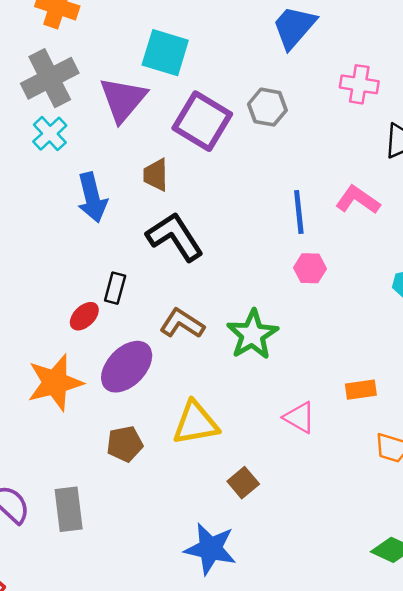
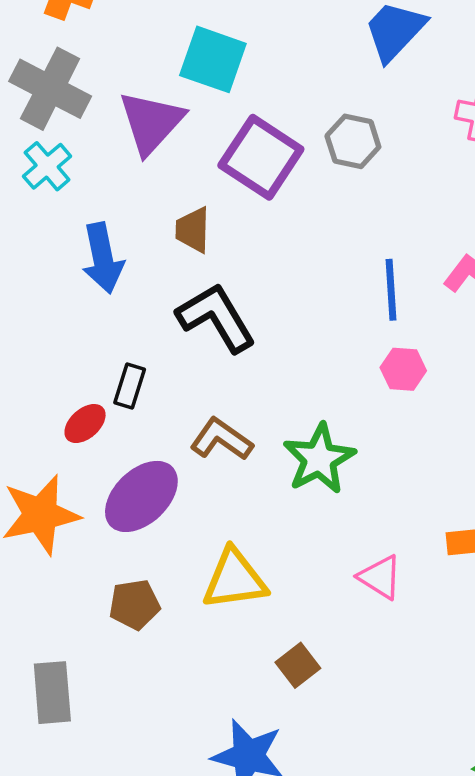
gray cross: (50, 78) -> (50, 89), turned -38

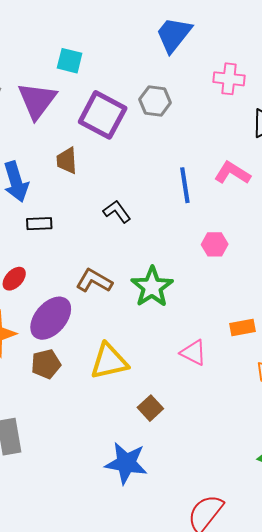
cyan square: (213, 59) -> (70, 61), size x0.7
black L-shape: (216, 318) -> (117, 212), moved, size x0.6
pink hexagon: (403, 369) -> (215, 244), moved
black rectangle: (130, 386) -> (39, 224), moved, turned 75
brown pentagon: (134, 605) -> (46, 364), moved

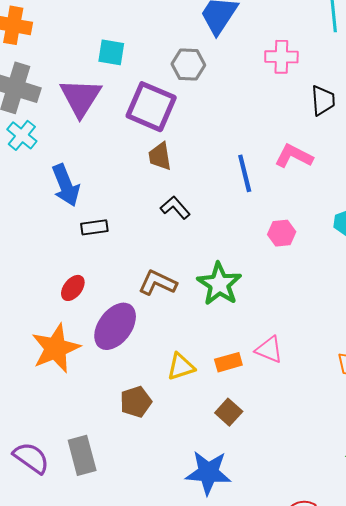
gray hexagon: (155, 101) -> (188, 65), moved
brown trapezoid: (67, 161) -> (160, 156), moved
orange rectangle: (242, 327) -> (228, 362), moved
yellow triangle: (109, 361) -> (181, 367), size x0.7
brown pentagon: (46, 364) -> (136, 402), moved

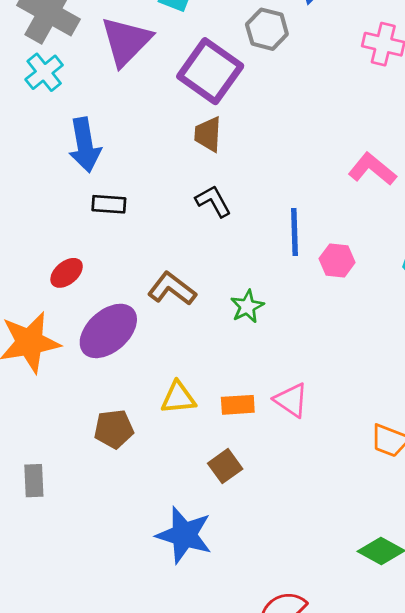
blue line: (245, 173) -> (294, 232), moved
green star: (219, 284) -> (247, 306), size x0.6
gray rectangle: (82, 455) -> (34, 481), size x0.7

